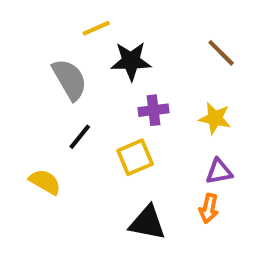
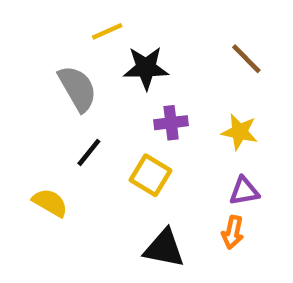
yellow square: (135, 157) -> (150, 175), turned -36

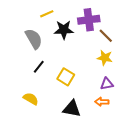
brown line: (246, 59) -> (106, 36), moved
purple cross: (171, 123) -> (89, 20), moved, size x1.5
yellow semicircle: (50, 203) -> (31, 99), moved
orange arrow: (233, 232) -> (102, 102), turned 80

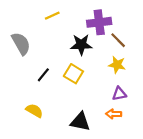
black star: (64, 30) -> (81, 45), moved
gray semicircle: (34, 39) -> (21, 44), moved
yellow square: (66, 77) -> (73, 74), moved

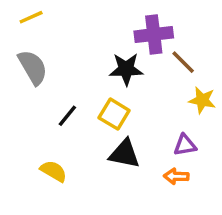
yellow line: (52, 16) -> (31, 17), moved
yellow star: (117, 65) -> (202, 100), moved
black triangle: (80, 122) -> (124, 154), moved

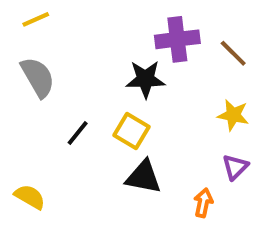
brown line: (183, 62) -> (233, 53), moved
purple triangle: (185, 145) -> (235, 167), moved, turned -35
yellow semicircle: (54, 171) -> (30, 197), moved
orange arrow: (176, 176) -> (203, 203), turned 100

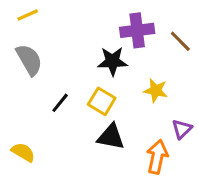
yellow star: (233, 115) -> (156, 91), moved
orange arrow: (203, 203) -> (157, 157), size x1.5

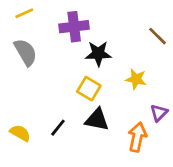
purple cross: (137, 30) -> (74, 27), moved
black line: (60, 103) -> (58, 128), moved

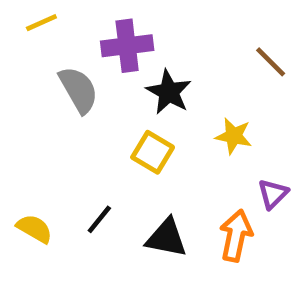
gray semicircle: (26, 52) -> (78, 90), moved
black star: (98, 54) -> (169, 92), turned 30
black triangle: (97, 120) -> (166, 238), moved

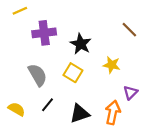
purple cross: (127, 46) -> (44, 33), moved
gray semicircle: (78, 90) -> (38, 75), moved
black triangle: (166, 238) -> (80, 114), turned -30

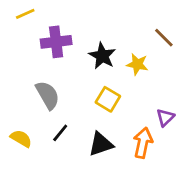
yellow star: (112, 65) -> (137, 64), moved
yellow square: (73, 73) -> (108, 99), moved

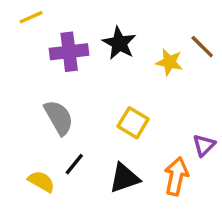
black star: (102, 56) -> (119, 43), moved
yellow star: (137, 64) -> (169, 62), moved
yellow semicircle: (21, 139) -> (41, 181), moved

